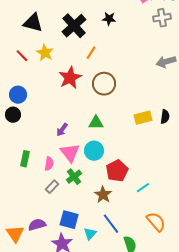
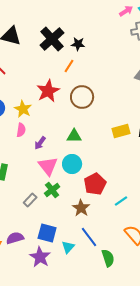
black star: (109, 19) -> (78, 44), moved
yellow star: (45, 53) -> (23, 109), moved
pink semicircle: (49, 164) -> (21, 130), moved

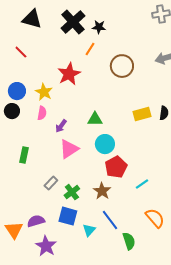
brown circle: (82, 97) -> (122, 66), moved
cyan circle: (72, 164) -> (105, 144), moved
pink triangle: (48, 166) -> (69, 149), turned 35
green cross: (52, 190) -> (72, 192), moved
purple star: (40, 257) -> (46, 246), moved

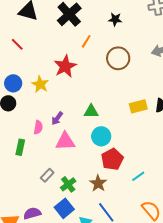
black star: (99, 27) -> (115, 19), moved
pink semicircle: (42, 113) -> (38, 127), moved
pink triangle: (69, 149) -> (65, 141), turned 30
blue square: (68, 216) -> (64, 208), turned 36

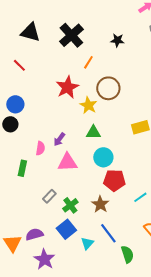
brown circle: (118, 58) -> (108, 88), moved
yellow star: (40, 84) -> (88, 105), moved
red pentagon: (112, 159) -> (114, 180), turned 30

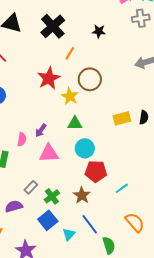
purple semicircle: (34, 234) -> (14, 206), moved

